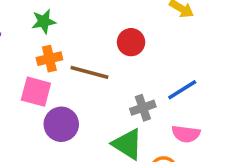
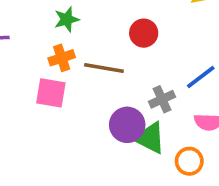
green star: (44, 21) -> (67, 19), moved
purple circle: (61, 124) -> (127, 125), moved

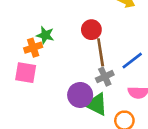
green star: (67, 19) -> (45, 35), moved, turned 30
brown line: (104, 68) -> (101, 52), moved, turned 72

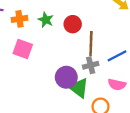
red circle: (91, 30) -> (73, 24), moved
orange cross: (33, 48) -> (19, 19), moved

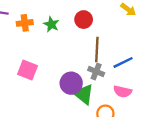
red circle: (73, 24) -> (84, 20), moved
pink square: (23, 49) -> (27, 70), moved
gray cross: (91, 65) -> (96, 72), turned 35

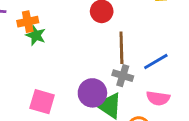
green star: (51, 24) -> (36, 35), moved
pink square: (27, 70) -> (42, 102), moved

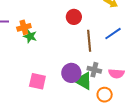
blue line: (156, 61) -> (113, 34), moved
gray cross: (123, 76) -> (94, 70), moved

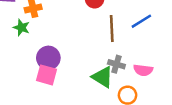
green star: (30, 36) -> (21, 28), moved
purple circle: (71, 73) -> (48, 58), moved

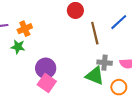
pink square: (46, 75) -> (47, 83), turned 30

